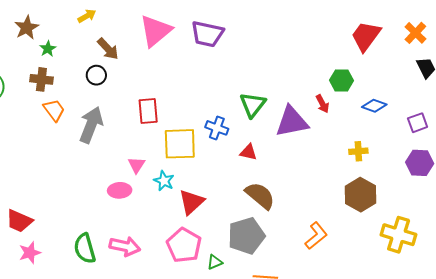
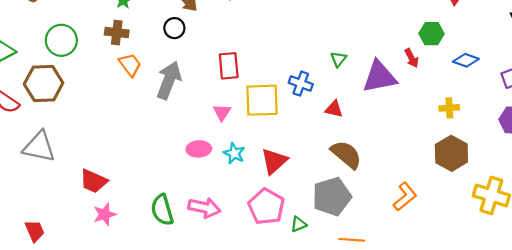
green triangle: (253, 105) -> (338, 59), size x0.6
pink triangle: (136, 165) -> (222, 112), moved
cyan star: (164, 181) -> (234, 153), moved

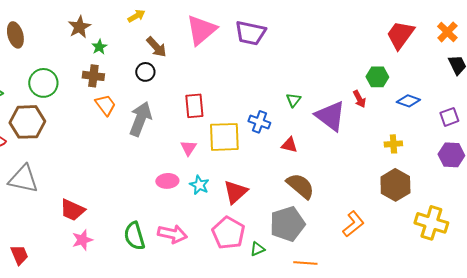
purple triangle: (379, 77) -> (330, 116), turned 48

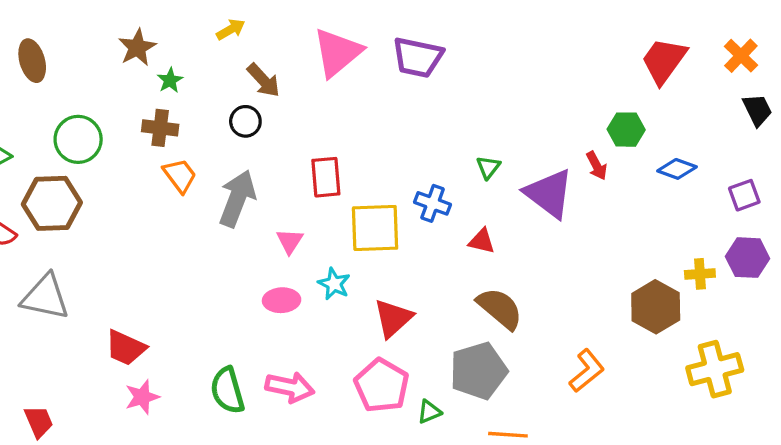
yellow cross: (393, 144) -> (700, 274), moved
pink triangle: (188, 148) -> (290, 241), moved
cyan star: (199, 185) -> (334, 284), moved
yellow cross: (431, 223) -> (715, 369), turned -32

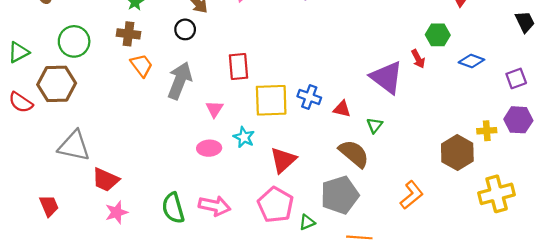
green triangle: (488, 167) -> (375, 125), moved
blue cross: (433, 203) -> (309, 97), moved
gray triangle: (45, 297) -> (74, 146), moved
red trapezoid: (39, 422) -> (49, 206), moved

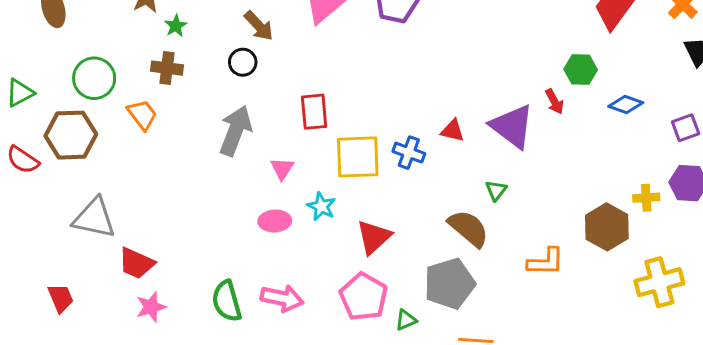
orange trapezoid: (142, 65) -> (142, 115), moved
red triangle: (342, 109) -> (452, 131), moved
orange L-shape: (412, 195) -> (546, 262), moved, turned 40

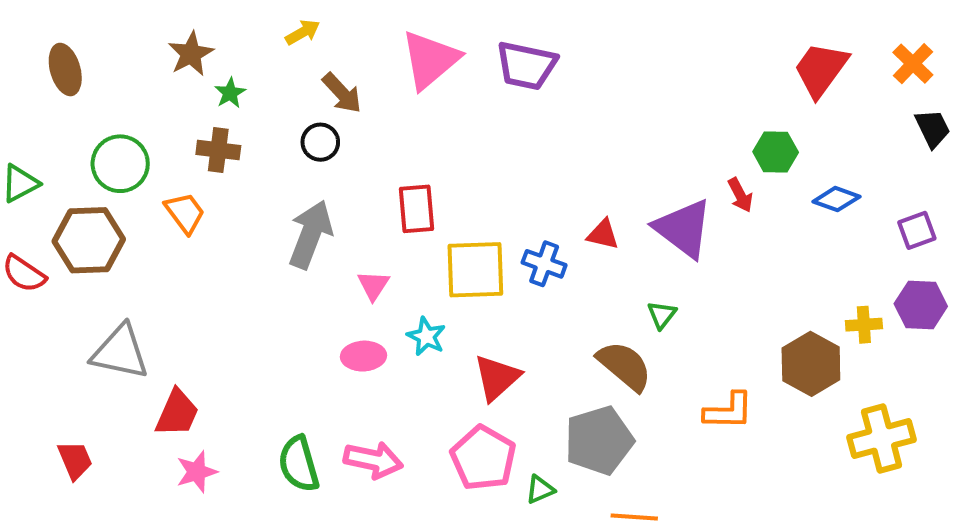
red trapezoid: (136, 263) -> (177, 413), turned -90

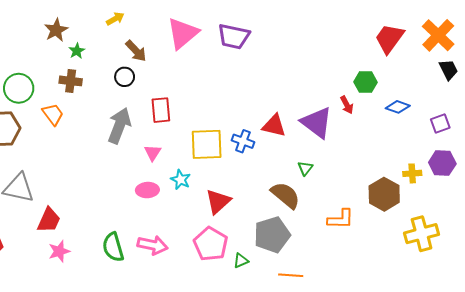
orange cross: (913, 64) -> (438, 35), size x1.5
red rectangle: (416, 209) -> (161, 110), moved
red triangle: (603, 234) -> (274, 126), size x1.4

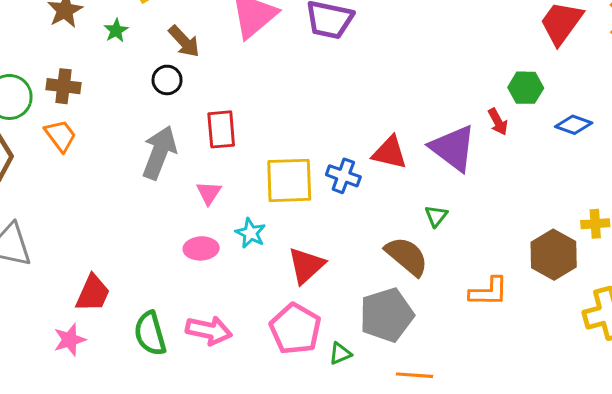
green star: (77, 51) -> (116, 30), moved
brown cross: (71, 81) -> (63, 86), moved
red trapezoid: (49, 220) -> (93, 293), moved

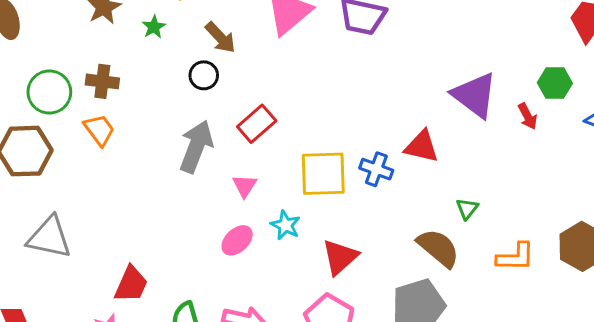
red rectangle: (221, 129) -> (257, 124), turned 54
purple triangle: (453, 148) -> (475, 95), moved
pink ellipse: (201, 248) -> (237, 240), turned -40
orange L-shape: (489, 292) -> (516, 257), moved

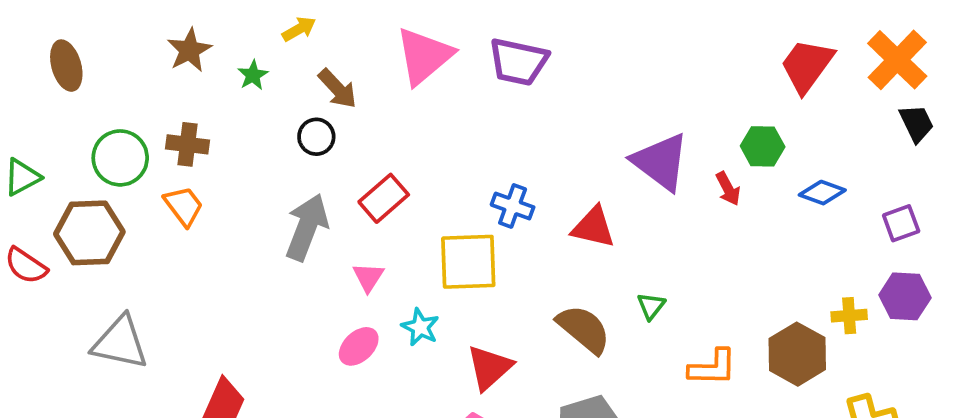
blue cross: (376, 169) -> (513, 206), moved
brown semicircle: (438, 248) -> (584, 329), moved

